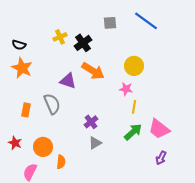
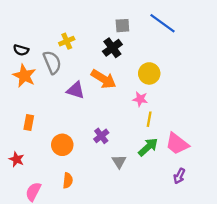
black cross: (83, 43) -> (112, 48), moved
gray semicircle: (52, 104) -> (52, 62), moved
gray triangle: (95, 143) -> (119, 162), moved, turned -32
orange circle: (43, 147) -> (62, 145), moved

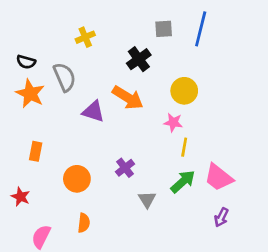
blue line: (163, 23) -> (201, 29), turned 68
gray square: (122, 26) -> (164, 29), moved
yellow cross: (67, 41) -> (85, 37), moved

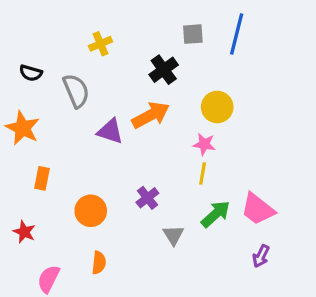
orange star: (30, 94) -> (23, 128), moved
orange arrow: (128, 98) -> (151, 115), turned -60
yellow line: (184, 147) -> (203, 173), moved

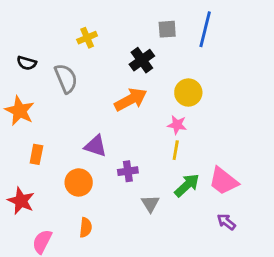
purple triangle: (110, 131) -> (96, 146), moved
purple cross: (147, 198) -> (128, 171), turned 30
red star: (24, 232) -> (21, 201), size x1.4
purple arrow: (261, 256) -> (226, 222), turned 102

